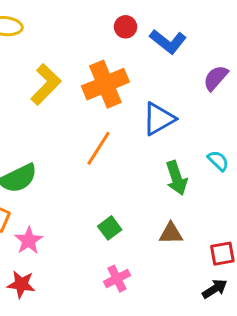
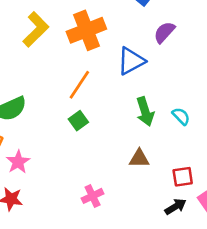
purple semicircle: (216, 78) -> (164, 32), moved
cyan semicircle: (218, 161) -> (181, 116), moved
green square: (110, 228) -> (78, 121), moved

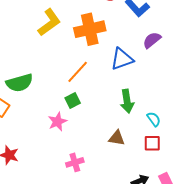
cyan semicircle: (181, 116) -> (154, 119), moved
pink star: (18, 162) -> (57, 122), moved
red square: (183, 177) -> (152, 143), moved

